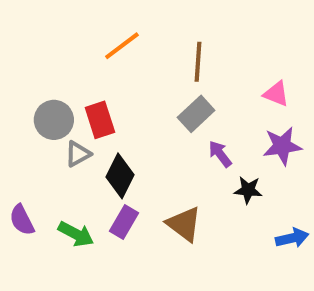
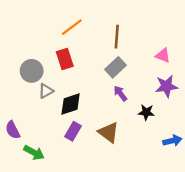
red rectangle: (100, 120) -> (65, 59), moved
purple arrow: (220, 154) -> (120, 93), moved
black diamond: (120, 176) -> (71, 104), turned 45
green arrow: (76, 234) -> (34, 152), moved

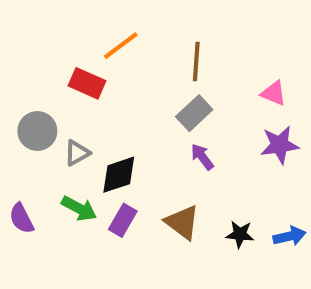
red rectangle: (65, 59) -> (87, 83), moved, turned -48
gray circle: (32, 71) -> (37, 131), moved
black star: (146, 112) -> (240, 234), moved
green arrow: (34, 152) -> (79, 208), moved

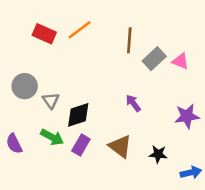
red rectangle: (87, 83) -> (44, 34), moved
gray rectangle: (194, 113) -> (154, 59), moved
purple star: (280, 145) -> (187, 116), moved
gray triangle: (77, 153) -> (51, 100), turned -36
blue arrow: (290, 236) -> (191, 172), moved

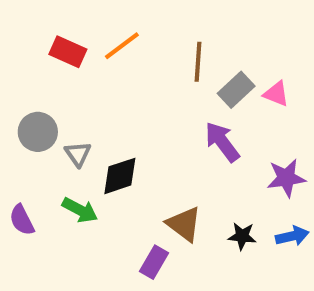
purple arrow: (133, 103) -> (222, 142), moved, size x1.5
purple rectangle: (81, 145) -> (154, 262), moved
blue arrow: (191, 172) -> (292, 236), moved

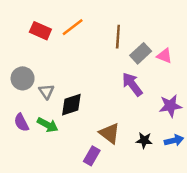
purple semicircle: (22, 220) -> (21, 123), moved

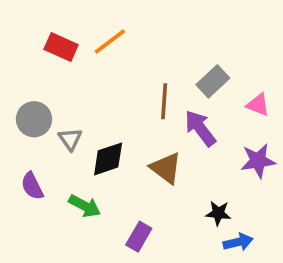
brown line: (118, 37) -> (164, 101), moved
pink triangle: (164, 56) -> (258, 105), moved
green arrow: (48, 125) -> (85, 206), moved
brown triangle: (110, 133) -> (166, 168), moved
blue arrow: (174, 140) -> (238, 242), moved

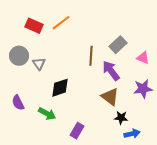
gray circle: (34, 119) -> (19, 56), moved
gray triangle: (70, 139) -> (39, 64), moved
brown triangle: (166, 168) -> (110, 97), moved

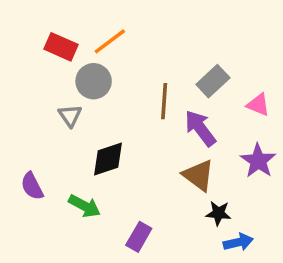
gray circle: (19, 56) -> (94, 81), moved
purple star: (143, 89) -> (258, 161), turned -30

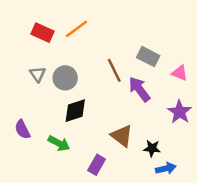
gray circle: (94, 81) -> (65, 78), moved
gray rectangle: (213, 81) -> (148, 57), turned 70
brown line: (164, 101) -> (114, 70), turned -30
gray triangle: (70, 116) -> (37, 74), moved
brown triangle: (198, 175) -> (122, 136), moved

